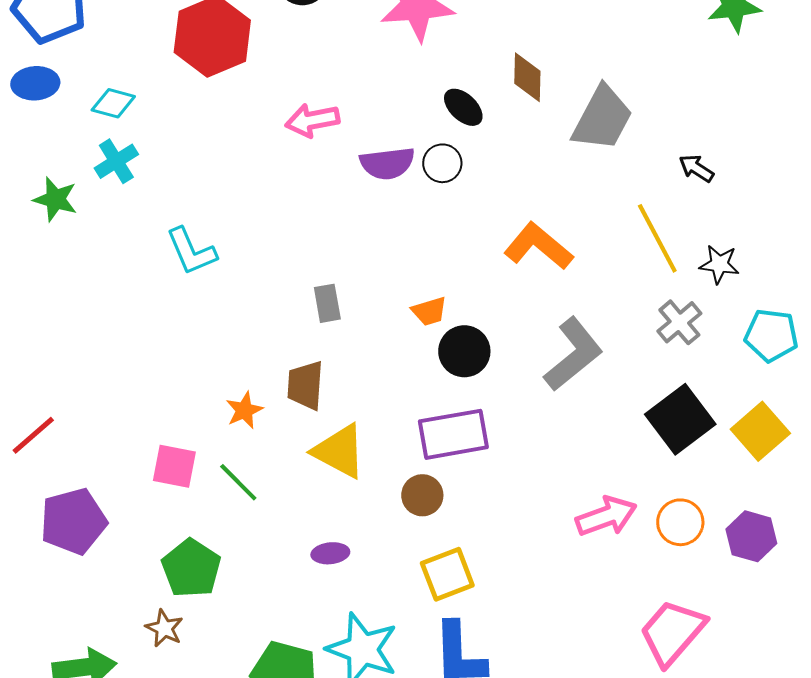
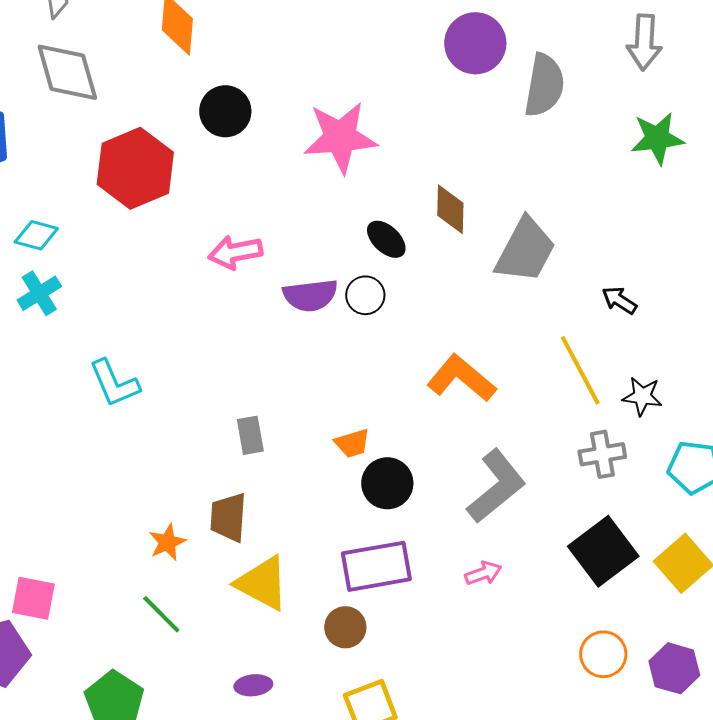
gray cross: (679, 322) -> (602, 454), turned 30
pink square: (174, 466) -> (33, 598), moved
pink arrow: (606, 516) -> (483, 573), moved, size x0.6

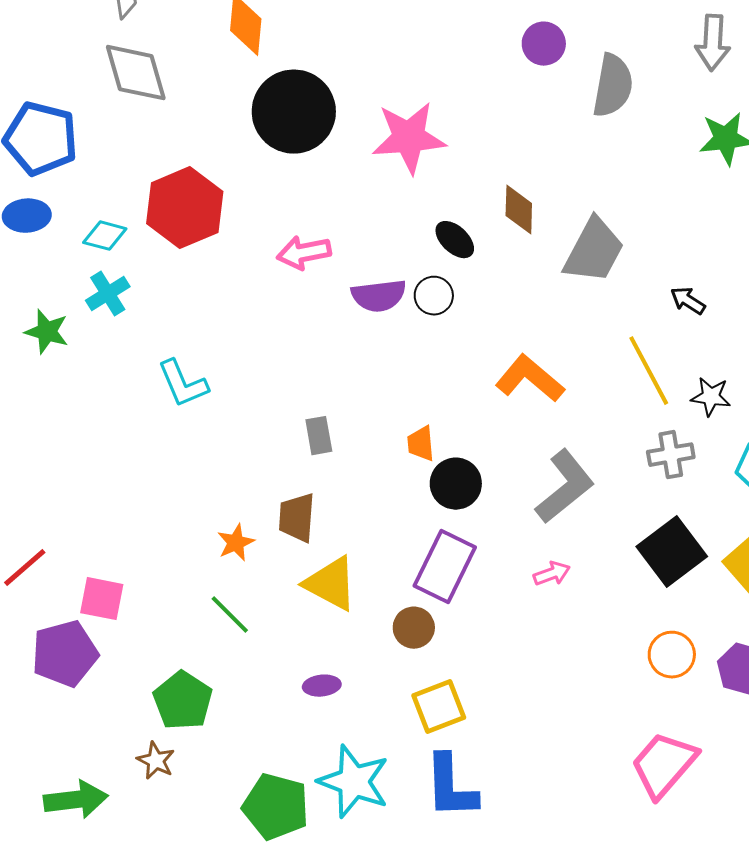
purple circle: (475, 43) -> (544, 44), size x0.7
black circle: (225, 111) -> (294, 112), size x1.6
red hexagon: (135, 168) -> (185, 208), moved
orange trapezoid: (352, 443) -> (421, 444), turned 102
purple rectangle: (376, 566) -> (445, 567), turned -54

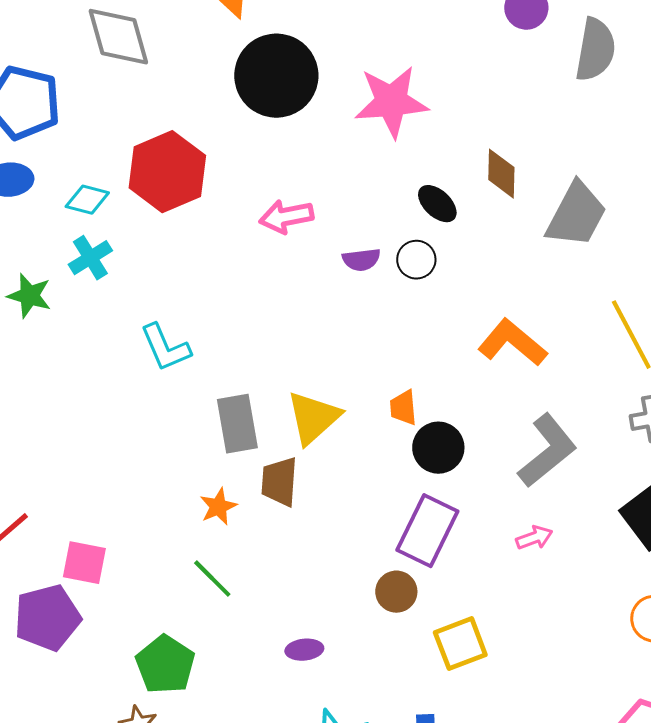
purple semicircle: (379, 296) -> (361, 260), size x0.7
gray rectangle: (319, 436) -> (237, 424), moved, size x1.5
yellow triangle: (331, 584) -> (313, 418), moved, turned 50
yellow square: (439, 707) -> (460, 644), moved

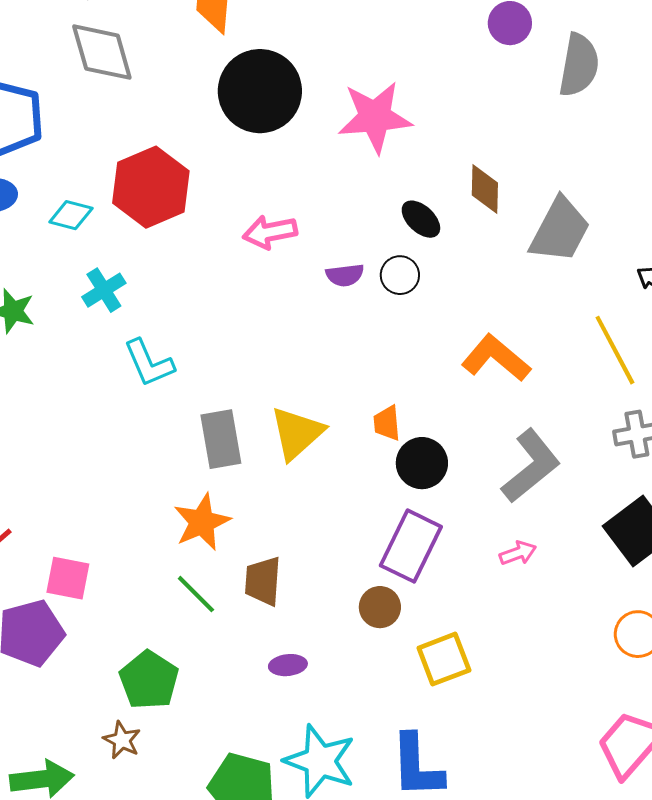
cyan cross: (90, 258) -> (104, 290), moved
brown trapezoid: (279, 482) -> (263, 581), moved
orange star: (218, 507) -> (202, 522), size x1.5

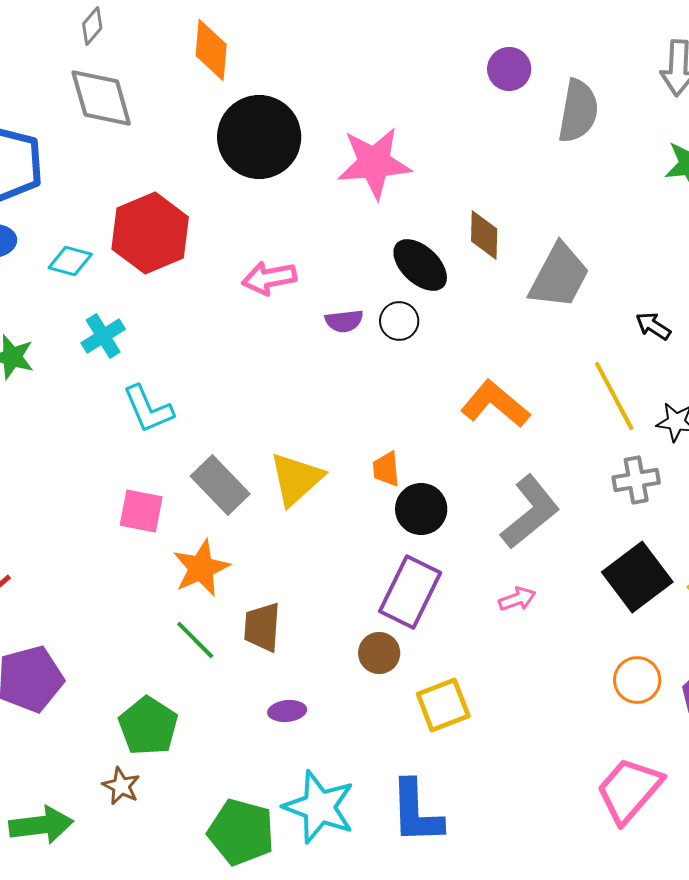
black ellipse: (421, 219) -> (420, 265), size x1.4
gray rectangle: (221, 439) -> (220, 485), turned -34
pink square: (68, 578) -> (141, 511), moved

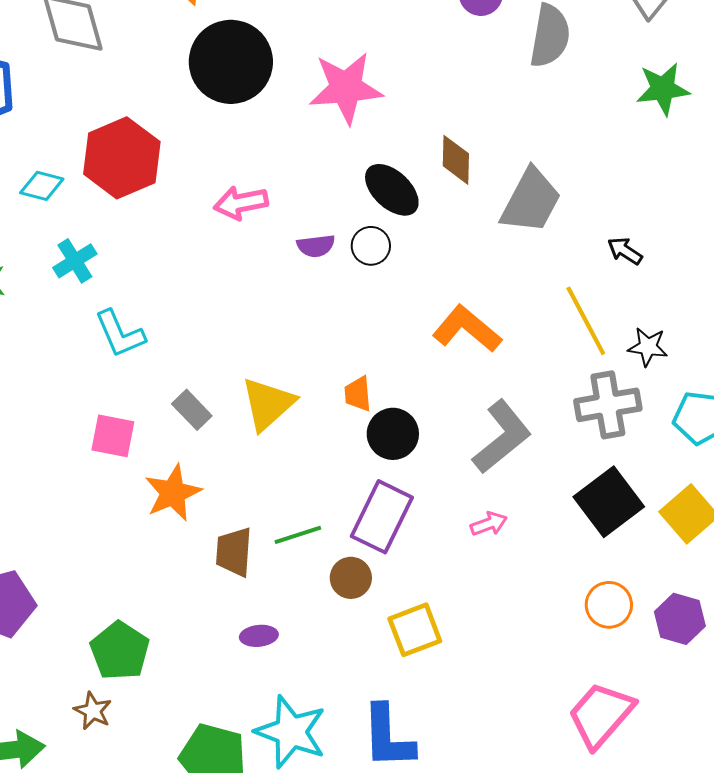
gray cross: (636, 480) -> (608, 405), size x1.4
gray rectangle: (220, 485) -> (192, 410), size x0.7
green line: (195, 640) -> (298, 535), moved, turned -63

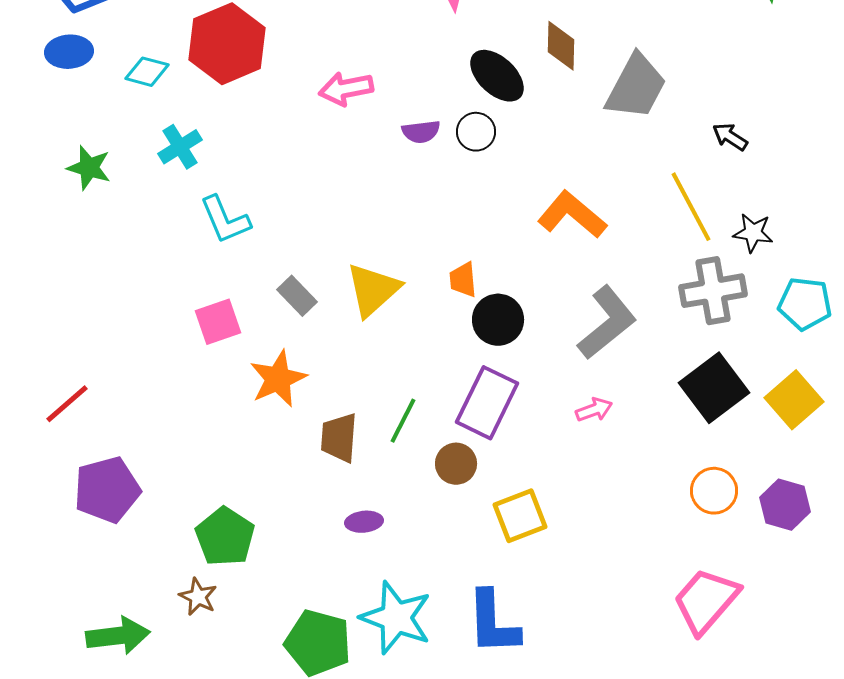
pink square: (113, 436) -> (218, 322), turned -30
green line: (298, 535) -> (403, 421), turned -45

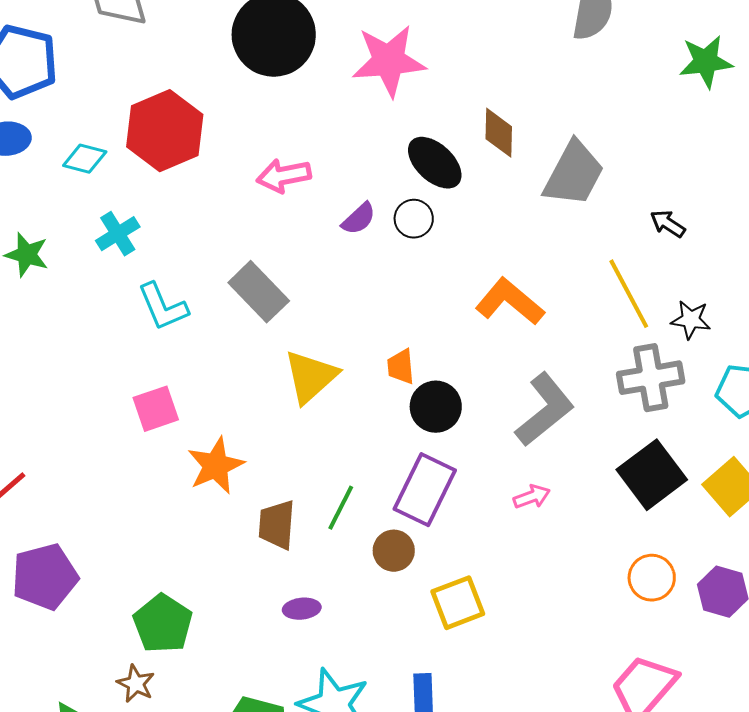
purple semicircle: (421, 132) -> (359, 219), turned -36
gray rectangle: (297, 296) -> (259, 292), moved, size x1.5

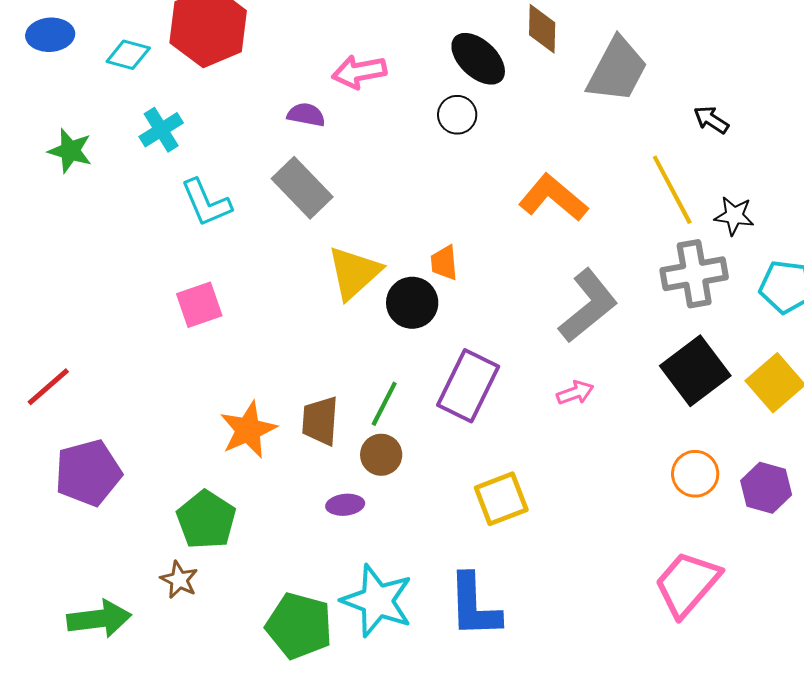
pink arrow: (284, 176) -> (359, 72), moved
purple semicircle: (359, 219) -> (306, 115), moved, turned -126
black circle: (436, 407) -> (412, 303), moved
orange star: (216, 466) -> (248, 430), moved
brown circle: (394, 551) -> (381, 455), moved

